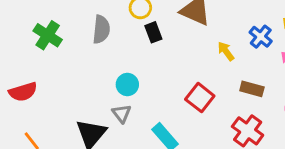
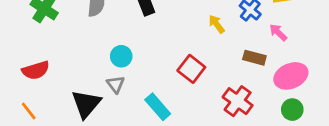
brown rectangle: (252, 89) -> (254, 58), moved
red semicircle: (23, 92) -> (36, 70), moved

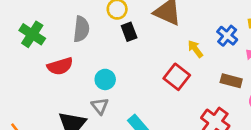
red square: (191, 69) -> (177, 77), moved
red semicircle: (36, 70) -> (60, 66), moved

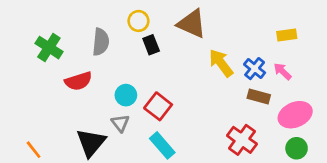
blue cross: (227, 36) -> (255, 69), moved
yellow arrow: (195, 49) -> (221, 63), size x1.5
red square: (177, 77) -> (158, 106), moved

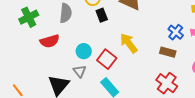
green cross: (49, 48) -> (29, 17), turned 30
yellow arrow: (221, 63) -> (129, 43), moved
brown rectangle: (259, 97) -> (168, 52), moved

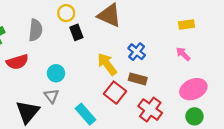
blue cross: (176, 32) -> (137, 52), moved
brown rectangle: (168, 52) -> (138, 79), moved
red square: (107, 59) -> (115, 93), moved

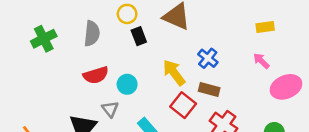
red semicircle: (17, 62) -> (96, 75), moved
cyan circle: (56, 73) -> (127, 84), moved
pink ellipse: (193, 89) -> (286, 87), moved

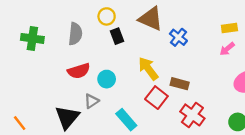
green cross: (44, 39) -> (32, 38), turned 35
blue cross: (208, 58) -> (178, 37), moved
pink arrow: (261, 61) -> (227, 49), moved, turned -84
gray triangle: (110, 109) -> (92, 101), turned 35

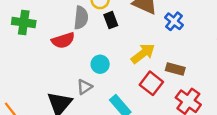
gray semicircle: (75, 34) -> (81, 18), moved
yellow arrow: (148, 69) -> (143, 54), turned 90
red semicircle: (79, 71) -> (63, 40), moved

